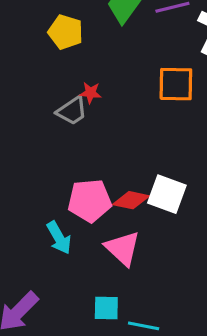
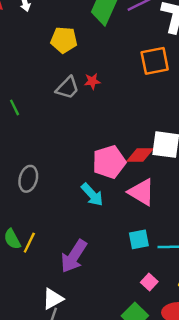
gray trapezoid: (72, 111) -> (67, 88), moved

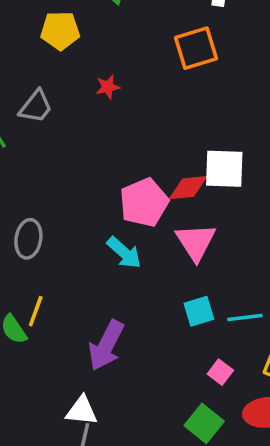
gray trapezoid: (67, 88) -> (36, 107), moved
pink triangle: (141, 192) -> (196, 242), turned 32
yellow line: (29, 243) -> (36, 311), moved
white triangle: (53, 299) -> (82, 411), turned 40

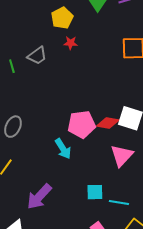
yellow pentagon: (60, 31) -> (62, 18), turned 30
red star: (108, 87) -> (71, 43), moved
pink triangle: (196, 242) -> (122, 156), moved

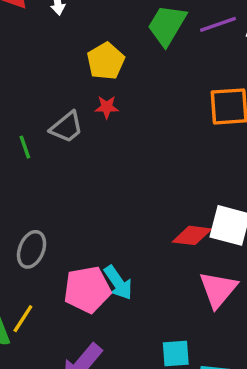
red star: (71, 43) -> (107, 107), moved
pink pentagon: (82, 124) -> (87, 290), moved

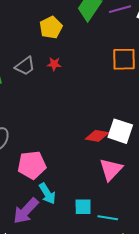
red star: (107, 107) -> (54, 64), moved
cyan arrow: (118, 283) -> (47, 194), moved

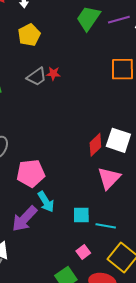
yellow pentagon: (51, 27) -> (29, 35), moved
gray trapezoid: (25, 66) -> (37, 77), moved
red diamond: (97, 136) -> (95, 145), turned -55

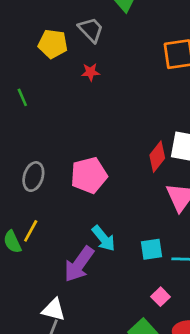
yellow pentagon: (29, 35) -> (53, 44), moved, turned -30
gray trapezoid: (37, 77) -> (91, 30), moved, turned -90
pink pentagon: (31, 173) -> (89, 175), moved

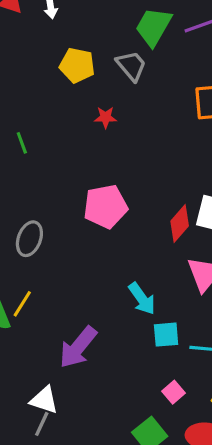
gray trapezoid: (91, 30) -> (131, 66), moved
yellow pentagon: (53, 44) -> (77, 65), moved
pink pentagon: (89, 175) -> (105, 206), moved
cyan arrow: (104, 238) -> (142, 299), moved

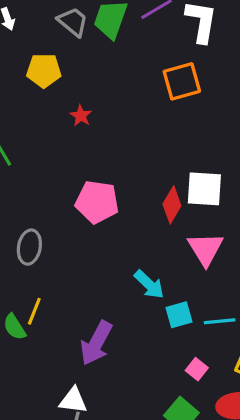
gray trapezoid: (131, 66) -> (73, 22), moved
red star: (106, 117) -> (81, 116), turned -30
pink pentagon: (105, 206) -> (97, 202), turned 30

